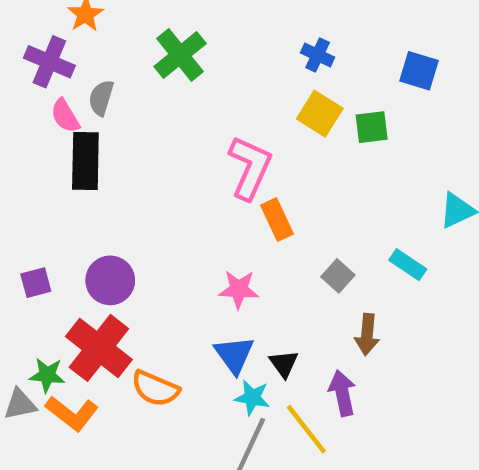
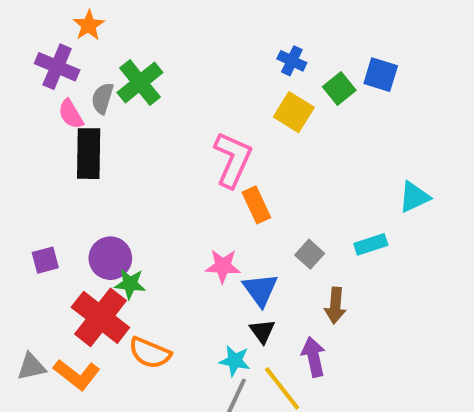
green cross: (180, 55) -> (140, 83), moved
green square: (372, 127) -> (339, 88), moved, turned -32
cyan rectangle: (408, 265) -> (371, 244), turned -52
blue triangle: (234, 355) -> (260, 290), moved
green star: (47, 375) -> (130, 284), moved

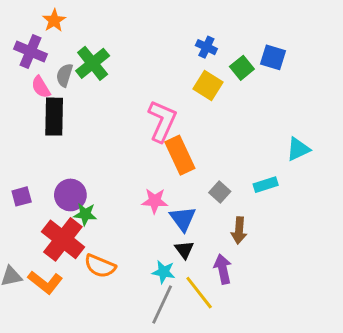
orange rectangle: (256, 205) -> (180, 155), size x1.4

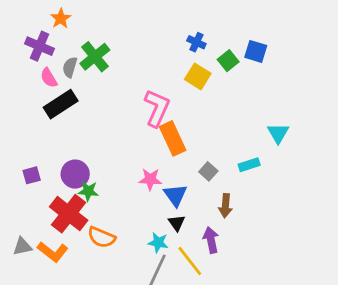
black rectangle: (54, 117) -> (61, 104), turned 56
cyan triangle: (298, 149) -> (278, 133), turned -35

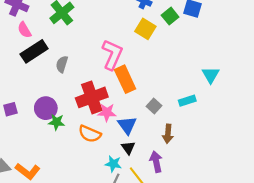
gray semicircle: (70, 67) -> (62, 64), moved
red cross: (69, 214) -> (92, 97), moved, turned 32
orange semicircle: (102, 237) -> (90, 134), moved

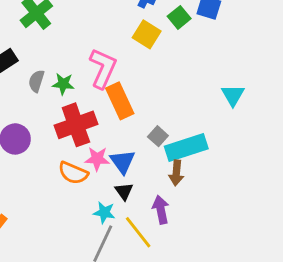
cyan rectangle: (187, 101) -> (186, 147), moved, size x1.8
pink star: (107, 112) -> (97, 159), moved
green star: (57, 122) -> (63, 84), moved

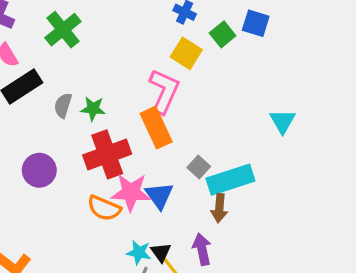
pink L-shape: (103, 68) -> (164, 91), moved
pink star: (97, 159) -> (131, 192), size x1.4
black triangle: (124, 191) -> (161, 252), moved

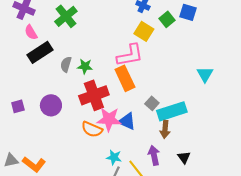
pink L-shape: (164, 91) -> (130, 55), turned 56
blue triangle: (159, 196) -> (127, 121), turned -30
black triangle: (161, 252) -> (184, 157), moved

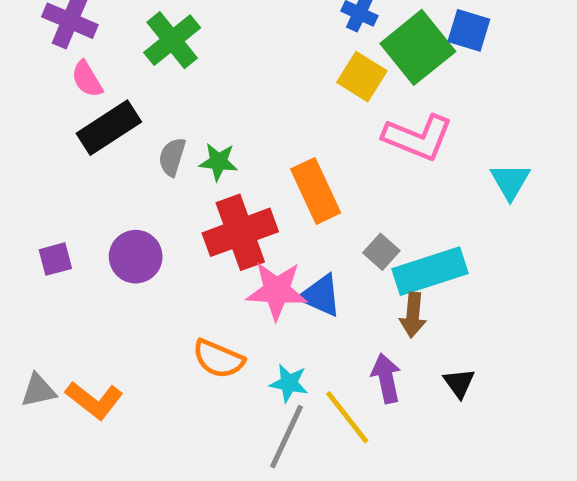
green square: (167, 19) -> (418, 47), size x1.8
pink L-shape: (130, 55) -> (418, 137), moved, turned 32
orange semicircle: (92, 129) -> (218, 359), moved

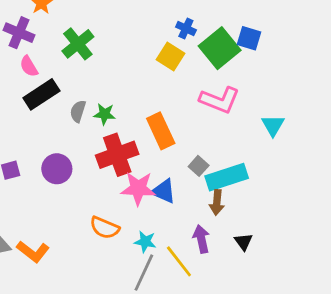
yellow square: (362, 77) -> (170, 57), moved

